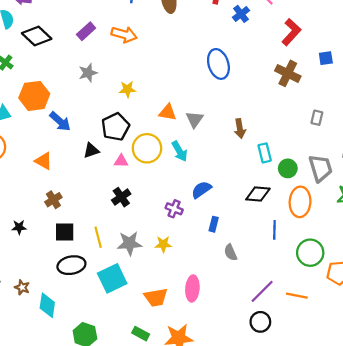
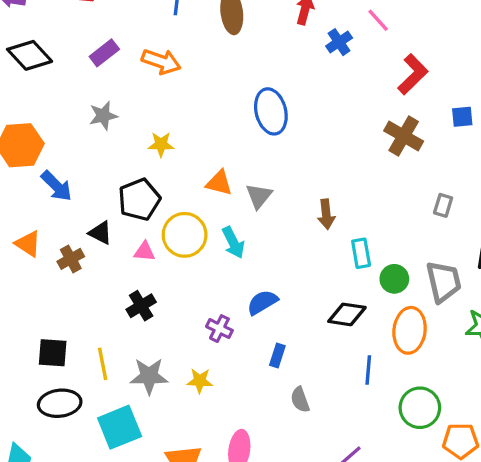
blue ellipse: (218, 64) -> (271, 111), moved
black triangle: (91, 151) -> (100, 233), turned 42
brown cross: (53, 200) -> (71, 259), moved

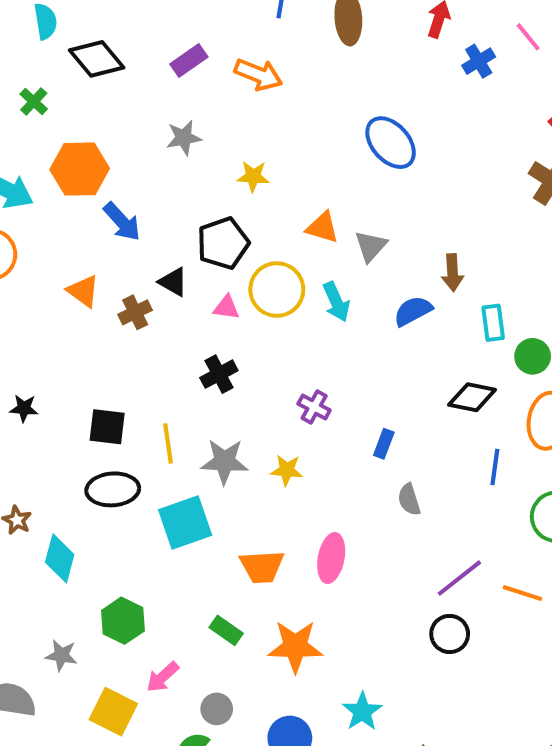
blue ellipse: (271, 111) -> (391, 143), turned -30
blue semicircle: (262, 302) -> (413, 311), moved

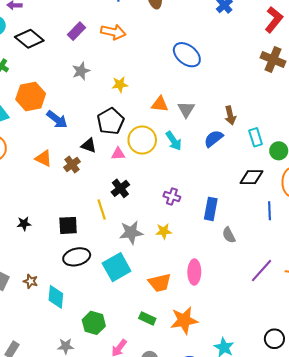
yellow line: (168, 443) -> (102, 209), moved
blue rectangle: (384, 444) -> (211, 209), size x1.5
black circle: (450, 634) -> (274, 339), moved

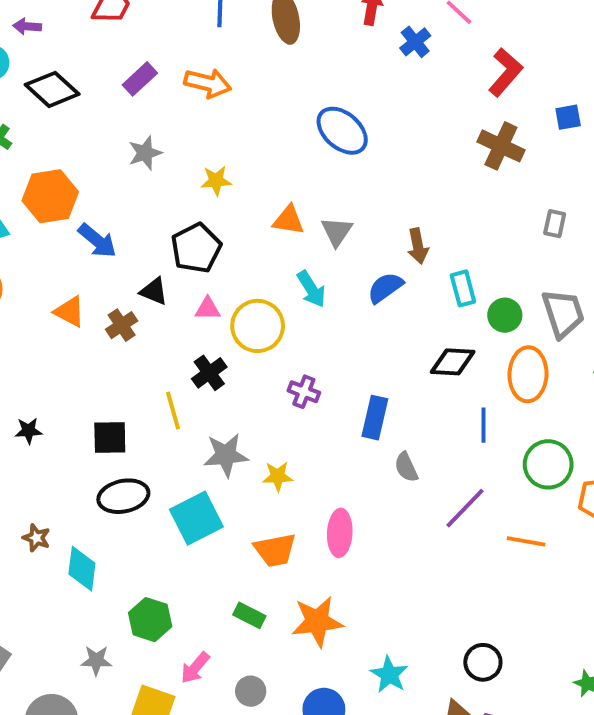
yellow circle: (142, 140) -> (258, 326), moved
yellow star: (164, 231) -> (278, 476), moved
purple line: (261, 271) -> (465, 508), moved

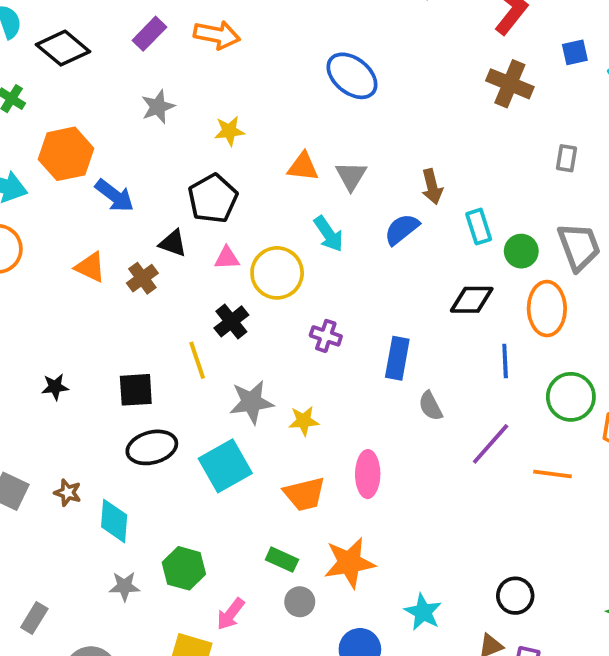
gray star: (96, 660) -> (124, 586), moved
gray circle: (251, 691) -> (300, 602), moved

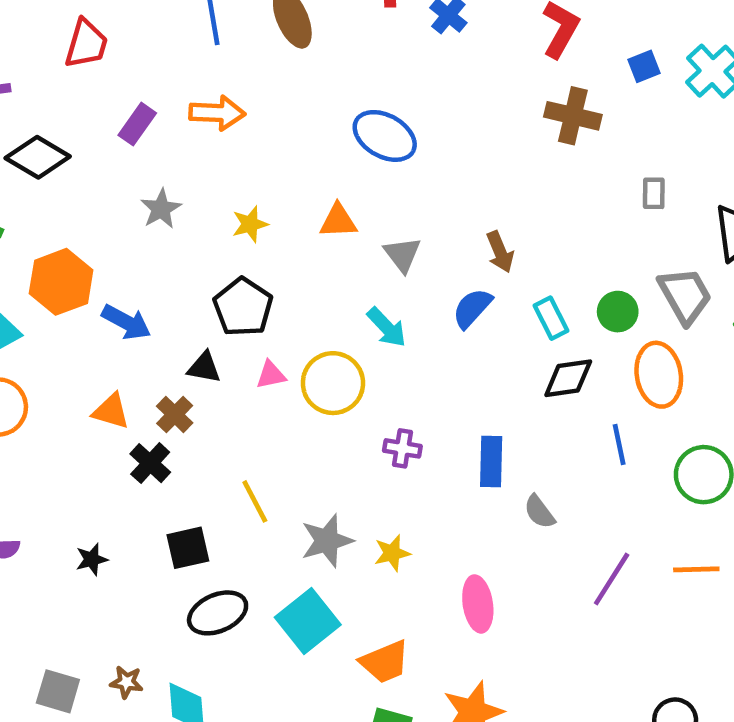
orange triangle: (303, 167) -> (338, 221), moved
cyan rectangle: (479, 227) -> (551, 318), moved
black cross: (231, 321) -> (150, 463), moved
purple line: (491, 444) -> (612, 579), moved
orange trapezoid: (304, 494) -> (385, 662), moved

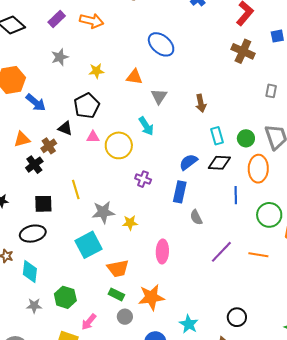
blue semicircle: (472, 308) -> (188, 162), moved
orange triangle: (111, 411) -> (22, 139), turned -42
black ellipse: (218, 613) -> (33, 234), moved

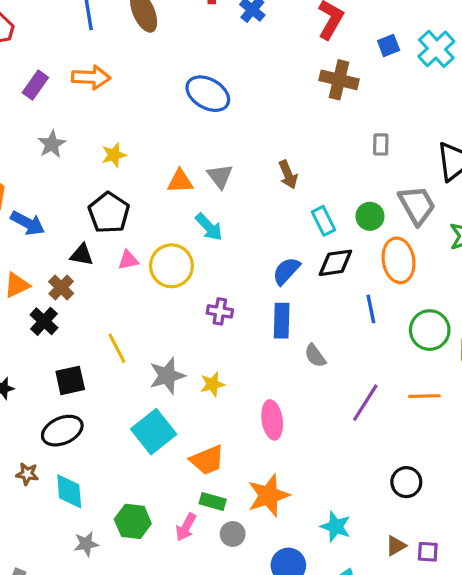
orange triangle: (134, 77) -> (180, 181), moved
gray rectangle: (271, 91) -> (381, 144), moved
black circle: (237, 317) -> (406, 482), moved
pink arrow: (89, 322) -> (186, 527), moved

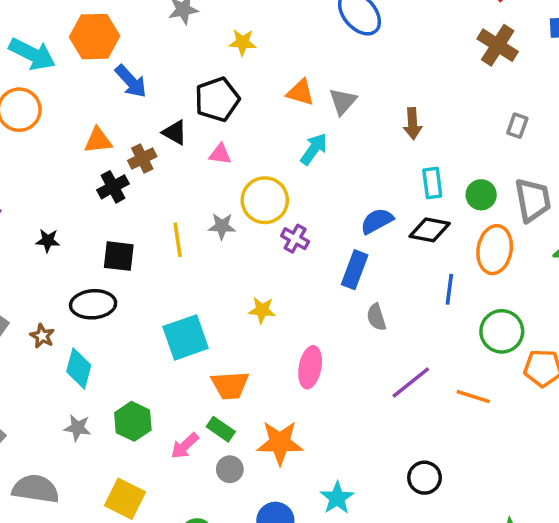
cyan arrow: (209, 227) -> (314, 149), turned -120
yellow circle: (171, 266) -> (265, 200), moved
gray star: (167, 376) -> (222, 226), moved, size x0.7

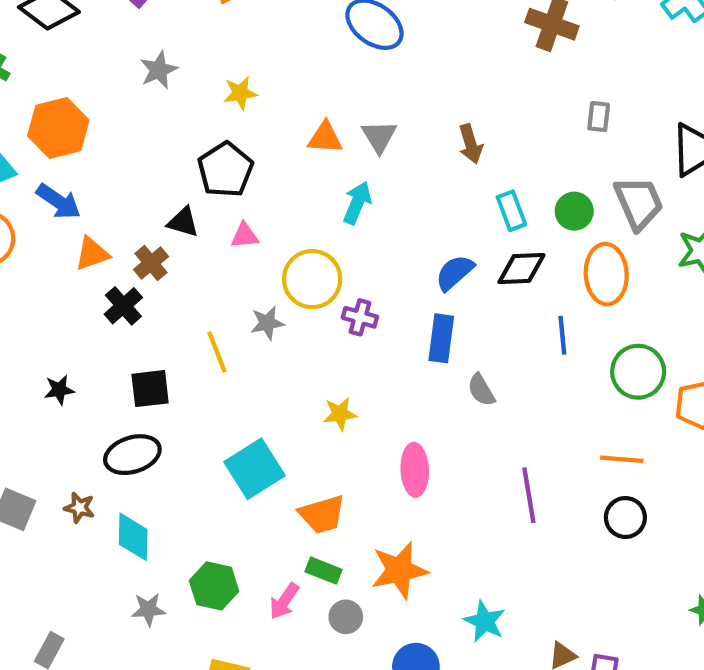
blue arrow: (131, 81) -> (59, 202), moved
purple line: (411, 383) -> (529, 495), moved, turned -48
black circle: (425, 478) -> (625, 517), moved

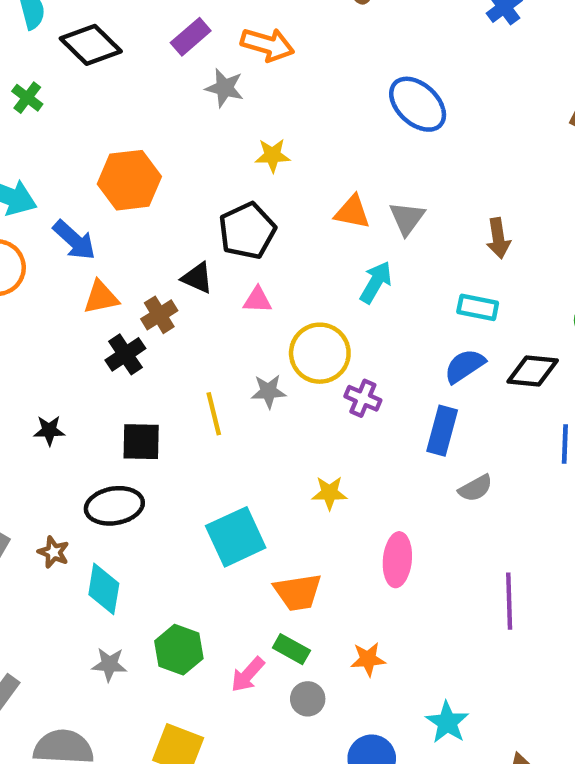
gray star: (159, 70) -> (225, 88), moved, turned 30
orange hexagon: (58, 128) -> (129, 180), moved
cyan rectangle: (511, 211) -> (478, 307), moved, turned -66
gray semicircle: (481, 390) -> (475, 488), turned -96
orange star: (399, 570) -> (368, 659), size x0.6

